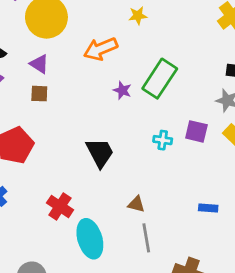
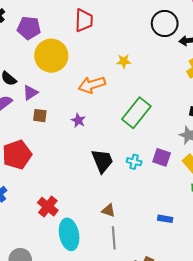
purple triangle: (39, 64) -> (30, 93), moved, turned 49
purple star: (122, 90) -> (78, 120), moved
black trapezoid: (100, 153) -> (102, 161), moved

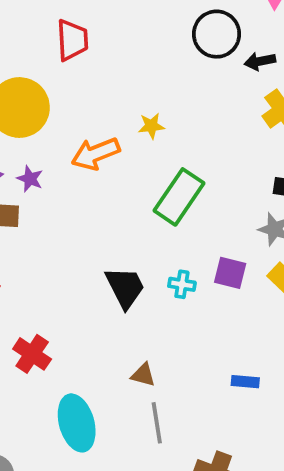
yellow star: (124, 61) -> (151, 126), moved
purple star: (78, 120) -> (30, 179), moved
red cross: (48, 207) -> (32, 354), moved

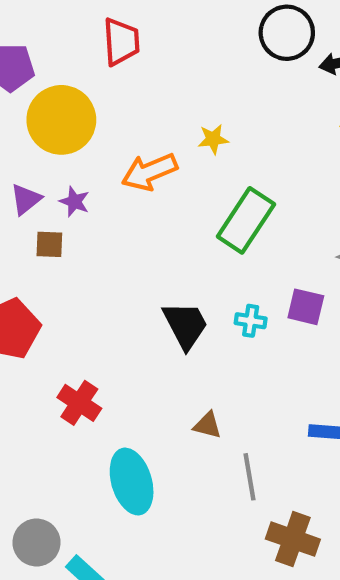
gray line: (157, 423) -> (249, 477), moved

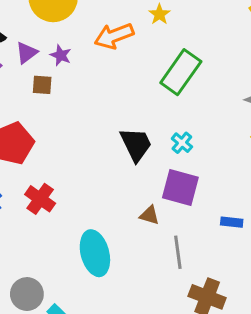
yellow star: (213, 139) -> (159, 14), turned -30
purple square: (306, 307) -> (180, 187), moved, size x1.4
cyan cross: (251, 321) -> (182, 143), turned 30
red cross: (79, 403) -> (40, 199), moved

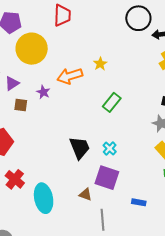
purple star: (61, 55) -> (43, 92), moved
green rectangle: (181, 72) -> (112, 102), size x0.7
cyan ellipse: (95, 253) -> (44, 198), moved

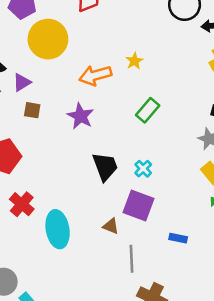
purple star: (43, 92) -> (80, 116), moved, size x1.5

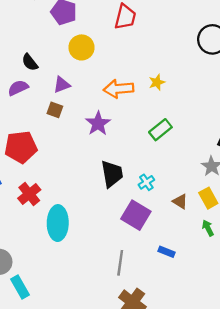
yellow circle: (48, 39) -> (81, 47), size x0.7
purple triangle: (22, 82) -> (62, 85), moved
brown triangle: (111, 226) -> (180, 201), moved

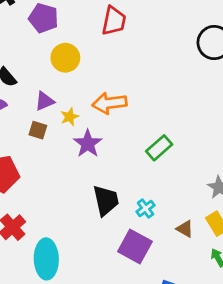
yellow star: (157, 82) -> (70, 117), moved

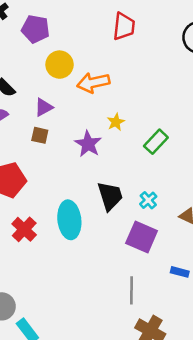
red trapezoid: (114, 21) -> (124, 26), moved
orange arrow: (109, 103) -> (93, 83), moved
yellow star: (70, 117) -> (116, 122), moved
cyan ellipse: (46, 259) -> (69, 220), moved

